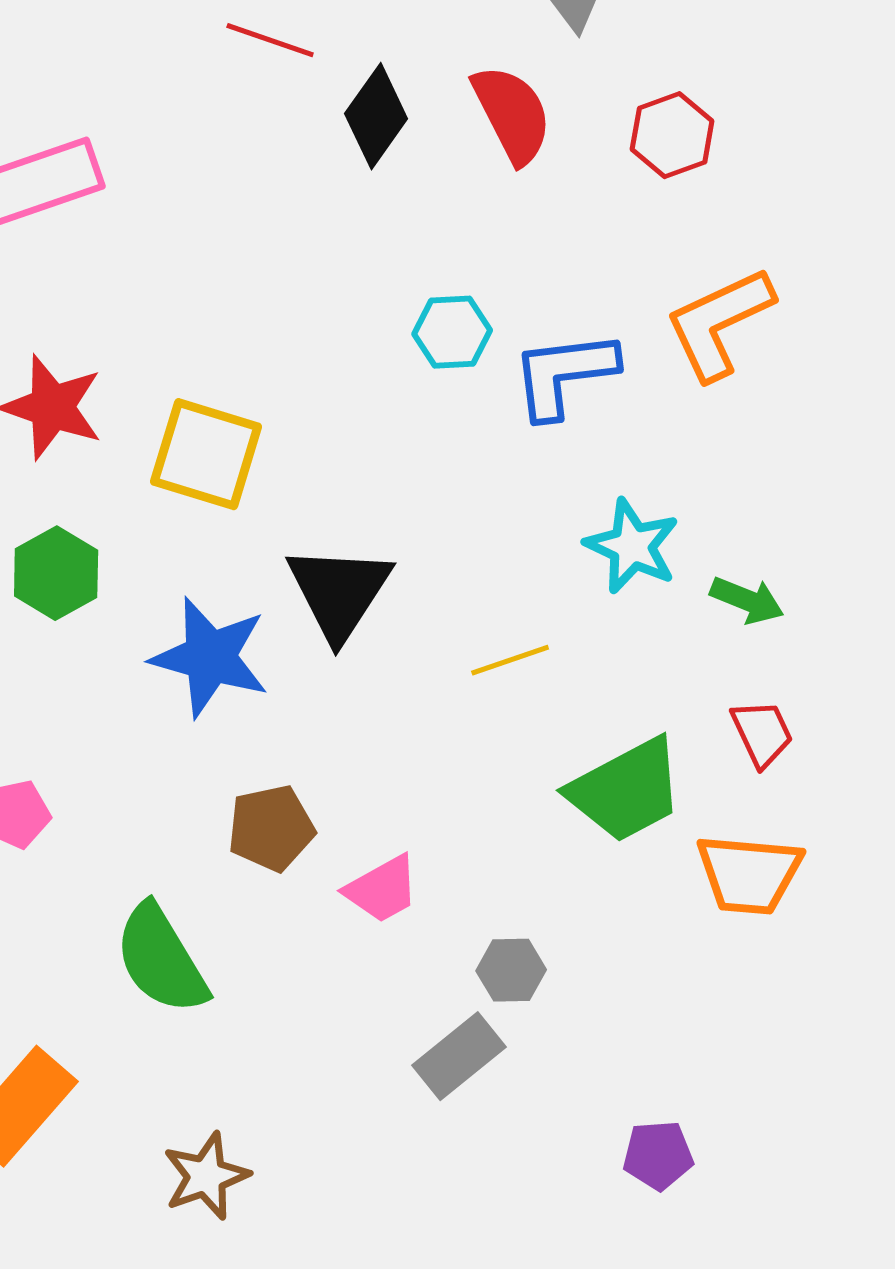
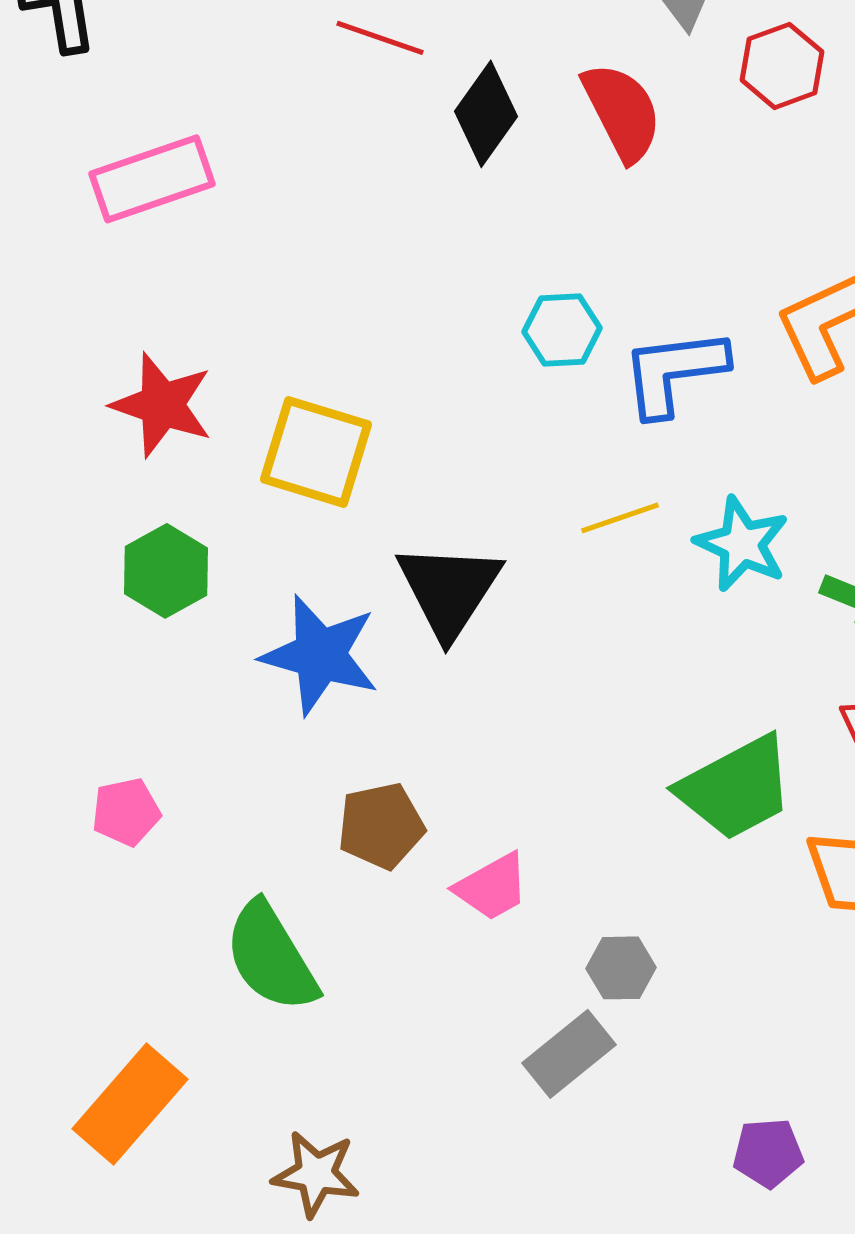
red hexagon: (672, 135) -> (782, 66), moved
yellow line: (510, 660) -> (620, 518), moved
brown star: (206, 1176) -> (316, 1174), turned 30

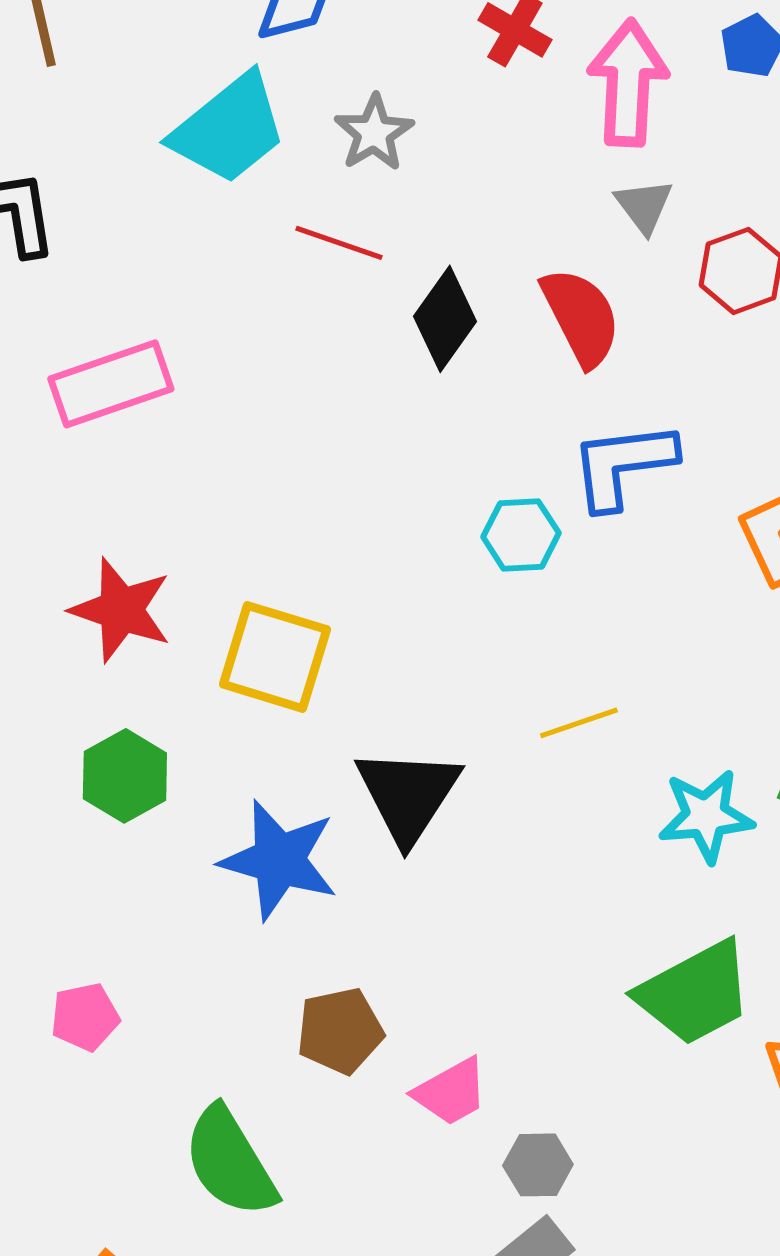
blue L-shape: (674, 372) -> (623, 465), moved
cyan star: (742, 544) -> (706, 816), moved, turned -30
gray hexagon: (621, 968) -> (538, 1165), moved

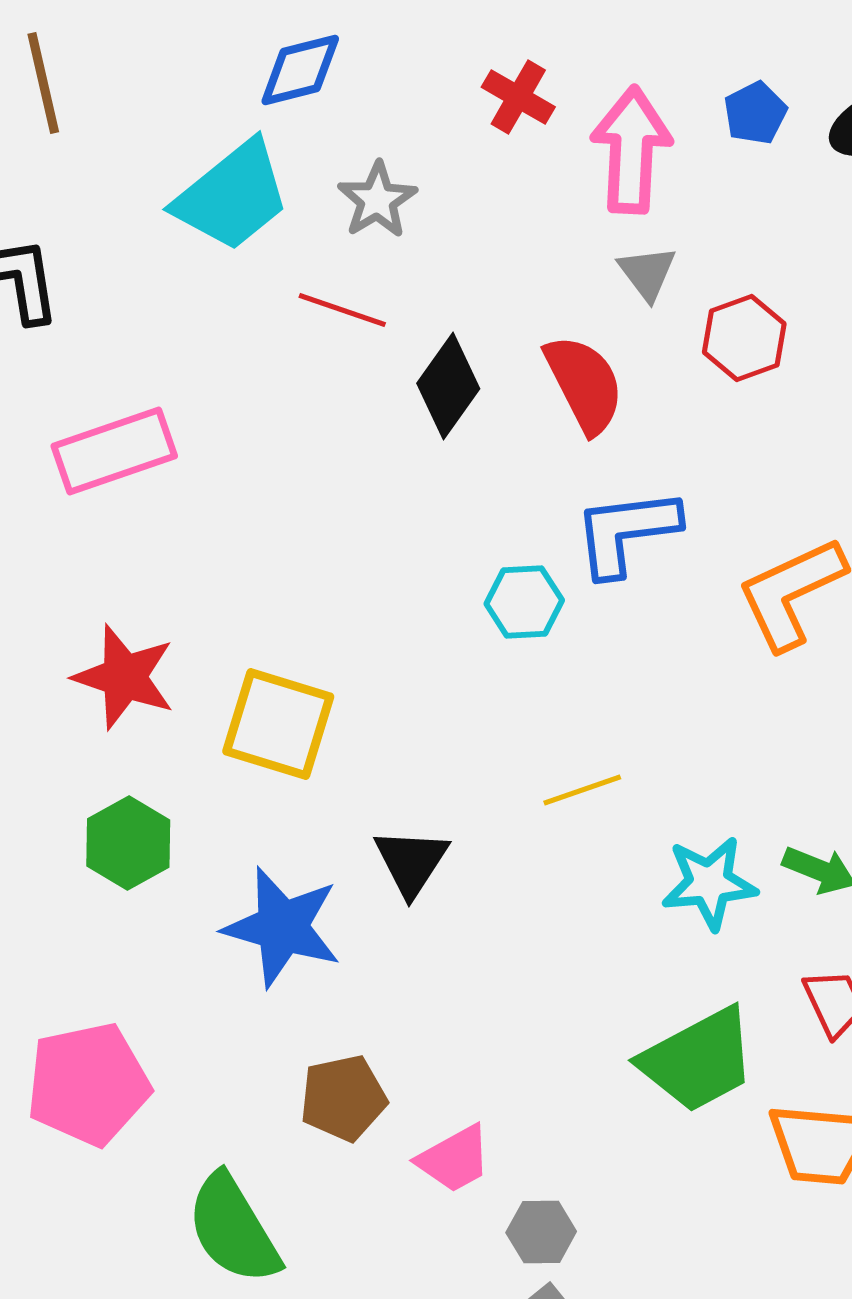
black triangle: (408, 795) -> (411, 862), size x0.7
pink pentagon: (85, 1017) -> (88, 1084), size x1.8

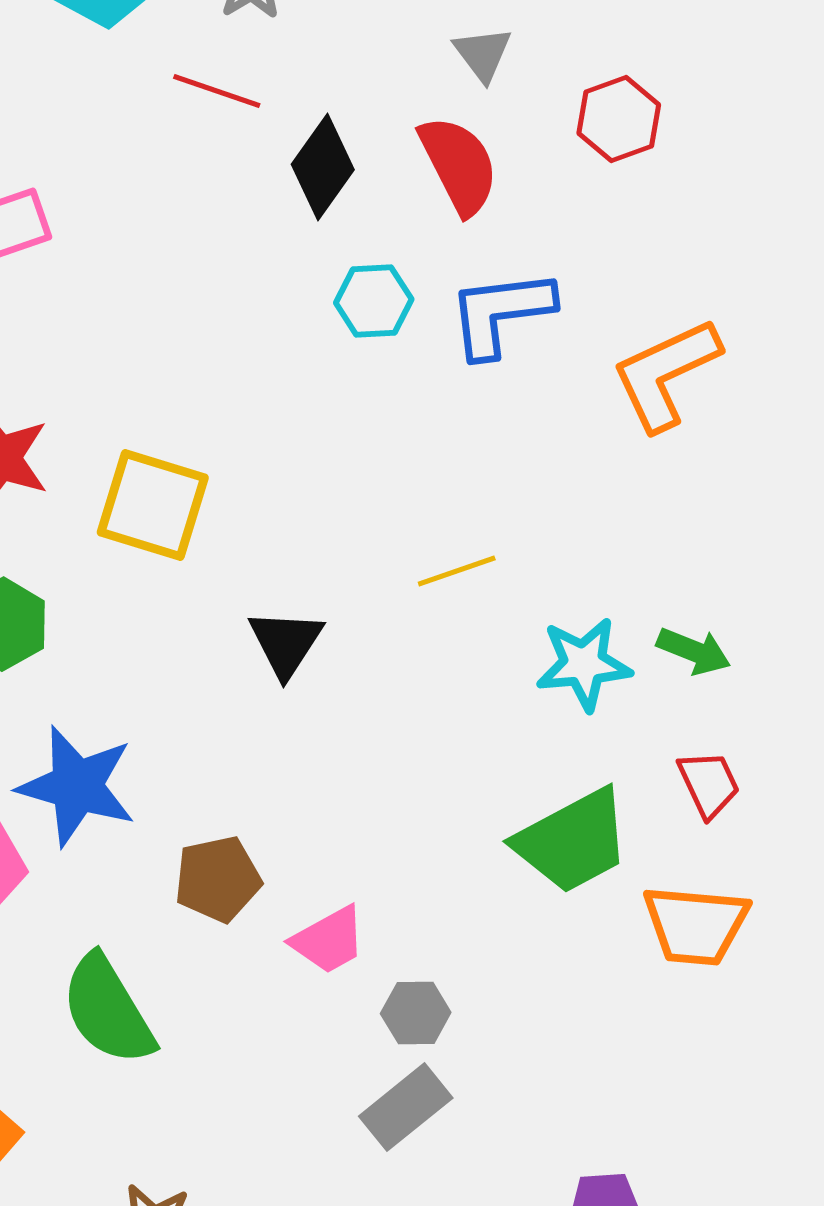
gray triangle: (647, 273) -> (483, 54), moved
cyan hexagon: (524, 602) -> (374, 301), moved
blue star: (282, 927) -> (77, 786), moved

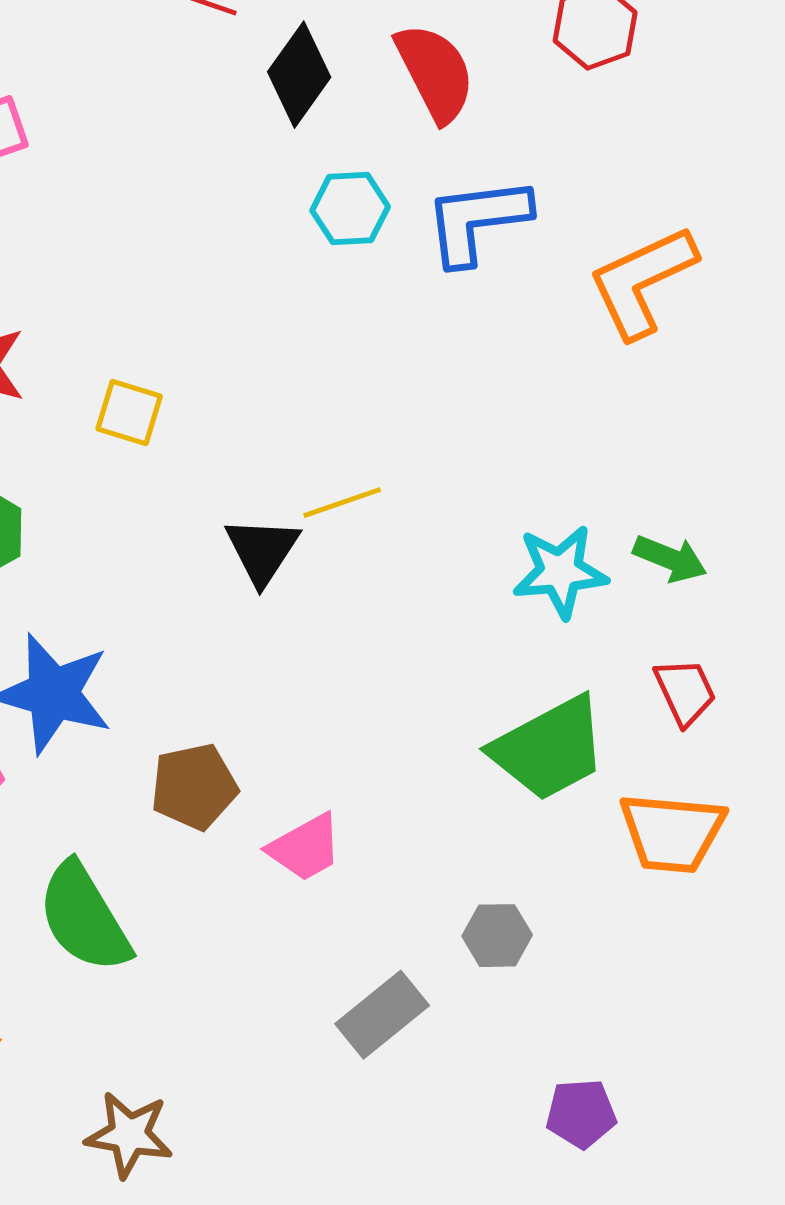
yellow square: (153, 505) -> (129, 413), size x0.6
yellow line: (457, 571) -> (342, 503), moved
gray hexagon: (416, 1013) -> (497, 936), moved

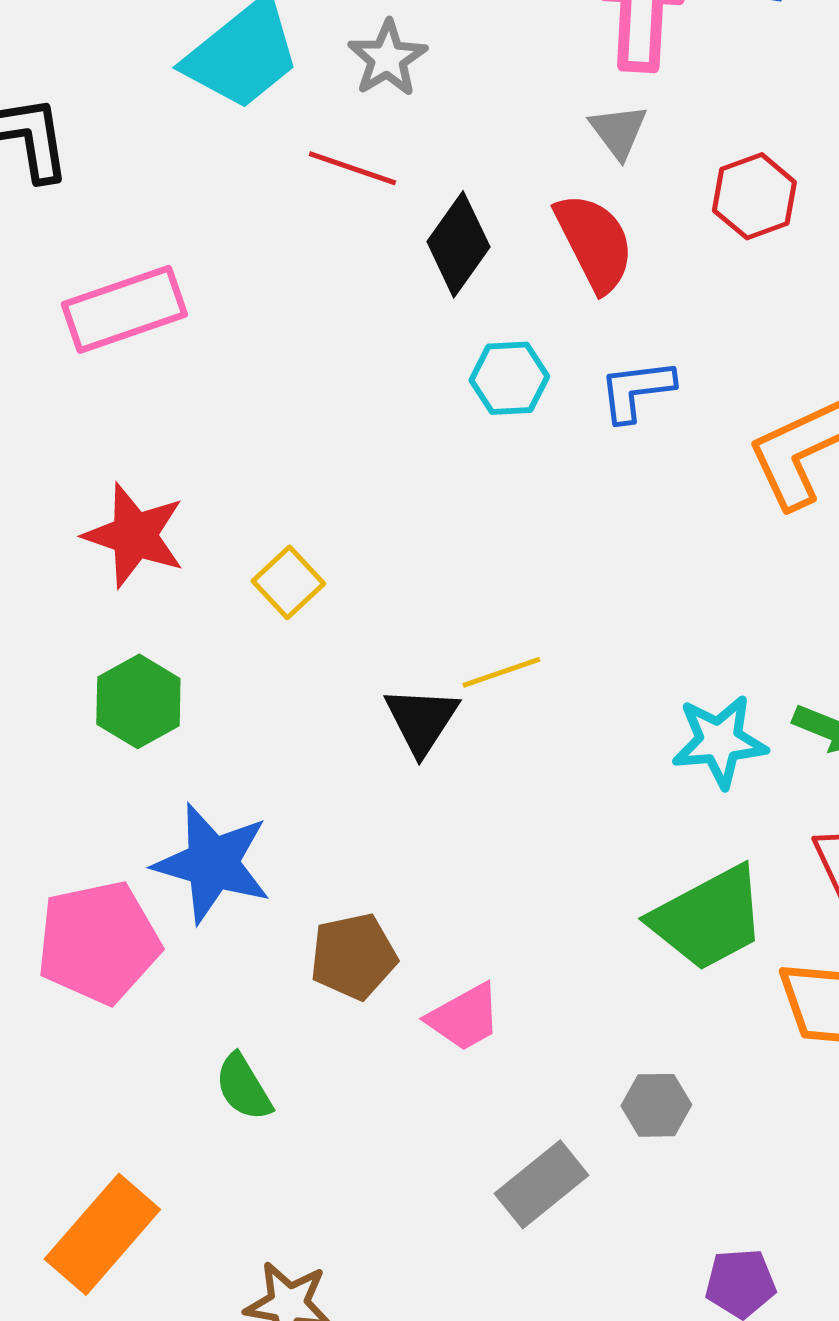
blue L-shape: (477, 221) -> (636, 390), size x0.7
yellow square: (129, 413) -> (288, 582), turned 30
green semicircle: (84, 918) -> (243, 1087), size x0.6

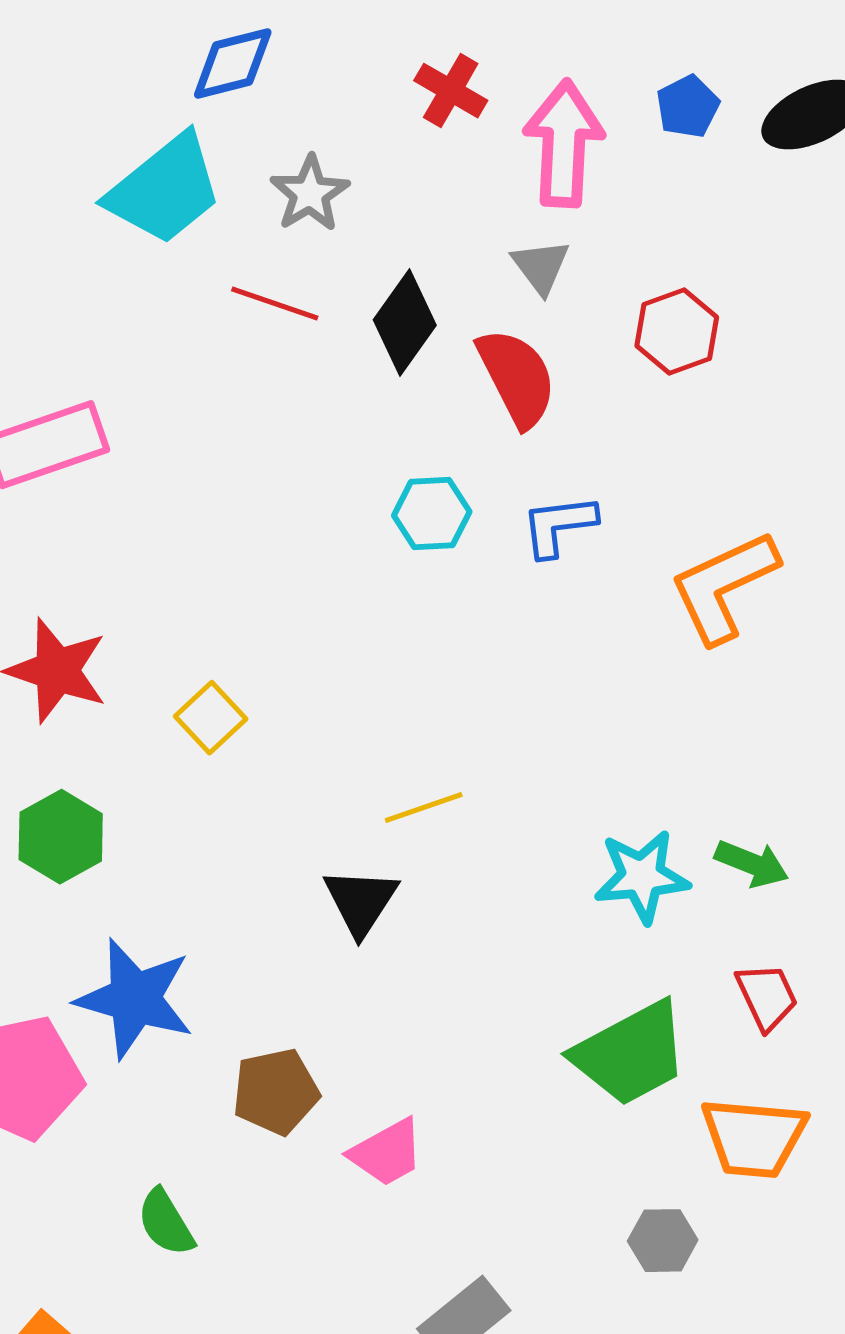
black diamond: (458, 244) -> (405, 323), moved
black triangle: (421, 720) -> (361, 902), moved
gray hexagon: (656, 1105) -> (663, 1241), moved

